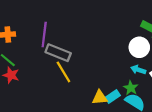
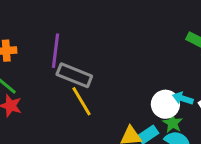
white circle: (139, 47) -> (165, 104), moved

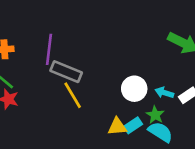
white circle: (165, 104) -> (134, 89), moved

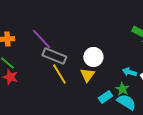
purple line: (49, 49) -> (41, 39), turned -50
white circle: (134, 89) -> (93, 57), moved
yellow triangle: (117, 127) -> (87, 75), moved, turned -49

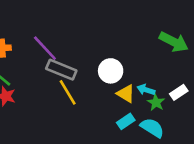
cyan arrow: (129, 72) -> (146, 90), moved
yellow triangle: (87, 75) -> (126, 94), moved, turned -35
green star: (122, 89) -> (156, 102), moved

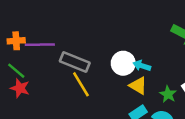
purple line: (45, 48) -> (40, 45), moved, turned -48
cyan arrow: (146, 90) -> (142, 66), moved

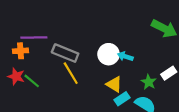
orange cross: (16, 41) -> (21, 51), moved
green line: (16, 71) -> (32, 81), moved
yellow triangle: (138, 86) -> (114, 84), moved

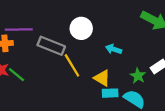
white circle: (109, 54) -> (81, 28), moved
yellow line: (71, 73) -> (72, 65), moved
cyan rectangle: (122, 99) -> (110, 93), turned 32

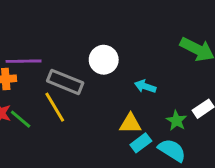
yellow line: (72, 65) -> (55, 107), moved
yellow triangle: (102, 78) -> (130, 124), turned -30
cyan rectangle: (110, 93) -> (141, 143), turned -35

